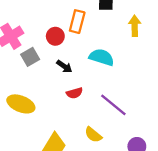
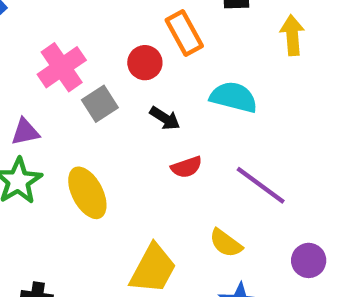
orange rectangle: (77, 22) -> (184, 33), turned -40
yellow ellipse: (21, 104) -> (87, 193), turned 44

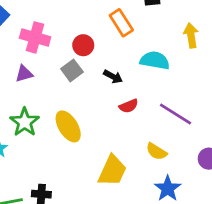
yellow arrow: (292, 35) -> (191, 35), moved
red circle: (145, 63) -> (83, 45), moved
pink cross: (62, 67) -> (35, 37), moved, turned -36
purple triangle: (25, 132) -> (24, 74), moved

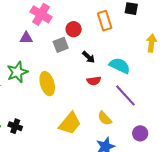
cyan semicircle: (155, 60) -> (120, 66), moved

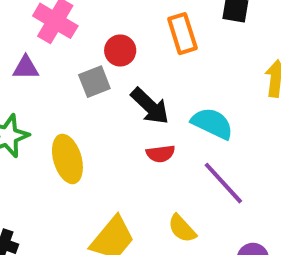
black arrow: (88, 57) -> (150, 106), size x1.5

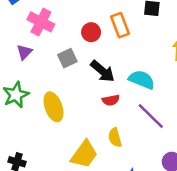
red circle: (120, 50) -> (91, 32), moved
purple triangle: (26, 68) -> (24, 52), turned -42
yellow semicircle: (182, 228) -> (115, 138), moved, turned 30

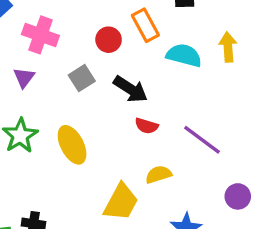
cyan semicircle: (142, 80) -> (184, 55), moved
red semicircle: (111, 100) -> (147, 126), turned 35
yellow semicircle: (115, 138) -> (159, 174), turned 96

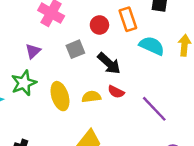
purple triangle: (24, 78) -> (33, 51), moved
yellow semicircle: (159, 174) -> (91, 97), moved

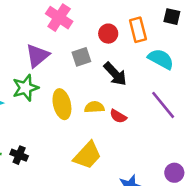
purple triangle: (33, 51) -> (37, 56), size x1.5
red semicircle: (116, 92) -> (118, 116), moved
purple line: (154, 109) -> (163, 105), moved

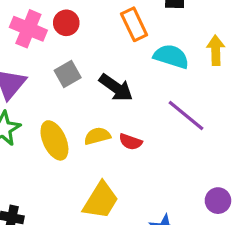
red circle: (108, 34) -> (66, 23), moved

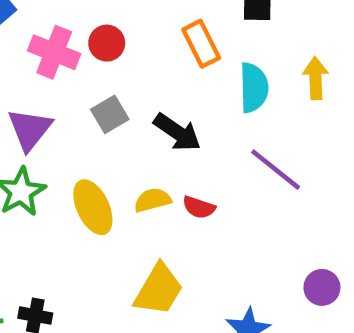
cyan semicircle: (171, 56) -> (254, 88), turned 72

